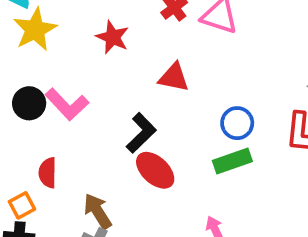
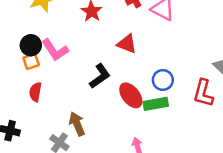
red ellipse: (155, 170) -> (131, 95), moved
orange square: (22, 205) -> (31, 61), moved
brown arrow: (98, 211) -> (77, 124), moved

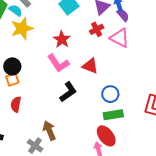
pink L-shape: (55, 50) -> (58, 63), moved
blue circle: (163, 80) -> (110, 94), moved
red ellipse: (131, 95) -> (106, 136), moved

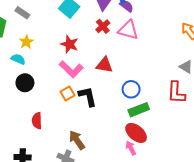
cyan semicircle: (16, 10) -> (18, 59), moved
yellow star: (22, 28) -> (26, 42), size x0.6
orange square: (12, 80) -> (68, 94), moved
black L-shape: (68, 92) -> (88, 96), turned -55

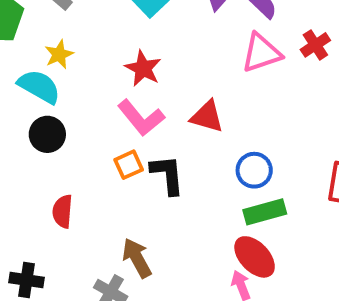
red cross: (103, 26) -> (315, 45), moved
pink triangle: (128, 30) -> (261, 53), turned -40
cyan semicircle: (18, 59) -> (39, 87), size x1.5

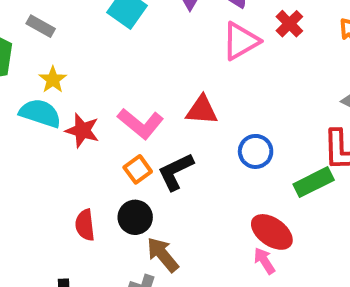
red star: (143, 68) -> (82, 130), moved
black circle: (47, 134) -> (135, 217), moved
black L-shape: (167, 175) -> (176, 172), turned -99
green rectangle: (265, 212) -> (314, 182), moved

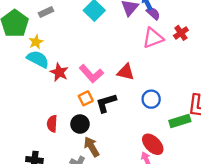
gray rectangle: (41, 26) -> (46, 12), turned -64
yellow star: (53, 80) -> (36, 42), moved

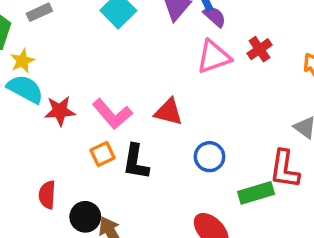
red star: (59, 72) -> (60, 111), turned -30
black L-shape: (106, 103) -> (136, 162), turned -65
black circle: (80, 124) -> (85, 217), moved

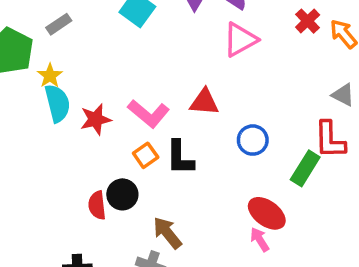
red cross: (259, 49) -> (308, 21), moved
cyan semicircle: (25, 89) -> (57, 103), turned 57
green rectangle: (256, 193) -> (305, 168), turned -32
black circle: (85, 217) -> (122, 194), moved

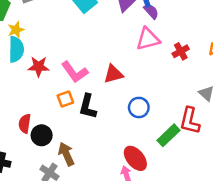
red cross: (308, 21) -> (181, 51), moved
red triangle: (204, 102) -> (113, 74), turned -35
black circle: (122, 194) -> (42, 135), moved

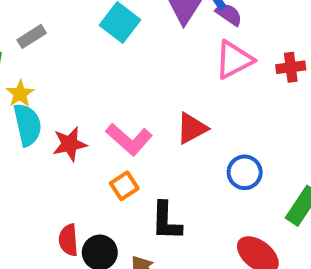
red cross: (181, 51) -> (291, 67), turned 35
black L-shape: (88, 106) -> (166, 221), moved

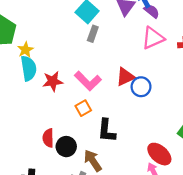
gray rectangle: (32, 36) -> (93, 34), moved, turned -42
blue circle: (245, 172) -> (141, 87), moved

